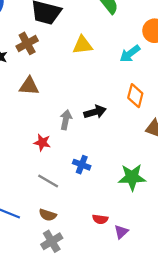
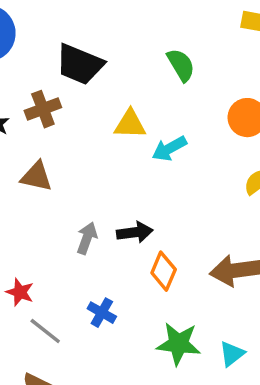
cyan arrow: (130, 54) -> (169, 149), moved
orange diamond: (135, 96) -> (164, 271), moved
red star: (42, 143) -> (20, 292), moved

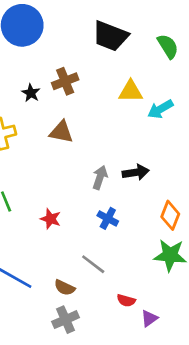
black trapezoid: (80, 64) -> (110, 36), moved
orange diamond: (164, 271) -> (170, 215), moved
blue cross: (102, 313) -> (108, 218), moved
gray line: (45, 331) -> (93, 264), moved

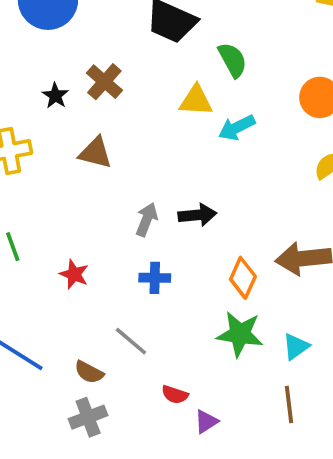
green semicircle: (168, 46) -> (232, 60), moved
brown cross: (65, 81) -> (104, 82), turned -30
blue cross: (108, 218) -> (155, 278), turned -30

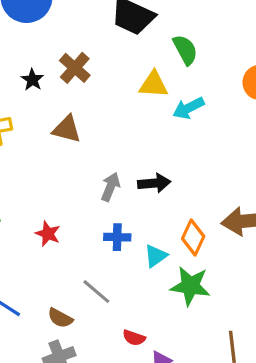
cyan triangle: (296, 346) -> (156, 256), moved

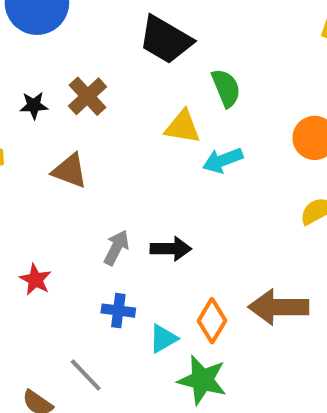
black star: (32, 80) -> (34, 105), turned 30
red star: (48, 234) -> (35, 280), moved

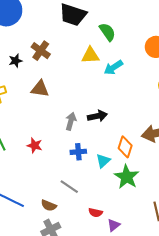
green star: (202, 380) -> (127, 177), turned 30

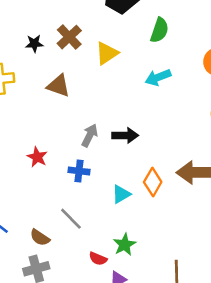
green semicircle: (107, 32) -> (159, 30), turned 42
yellow triangle: (90, 55) -> (107, 53), moved, turned -42
blue cross: (78, 152) -> (79, 171), moved
green star: (127, 177) -> (125, 245), moved, size x0.7

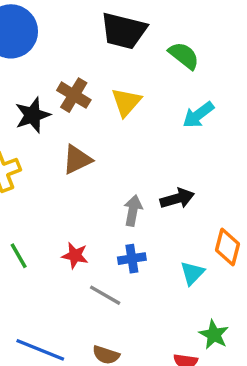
green semicircle: (159, 30) -> (184, 56), turned -55
black star: (34, 44) -> (33, 115), size x1.5
brown triangle: (58, 86) -> (77, 159), turned -30
gray line: (71, 219) -> (105, 295), moved

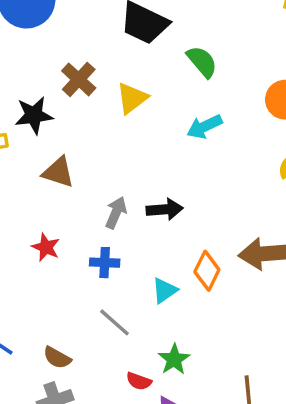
black star: (33, 115) -> (34, 115), moved
brown triangle: (77, 159) -> (58, 172), moved, turned 32
gray line: (105, 295) -> (114, 322), moved

